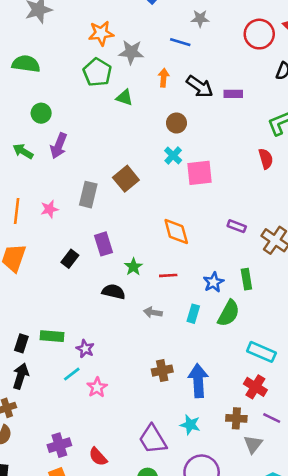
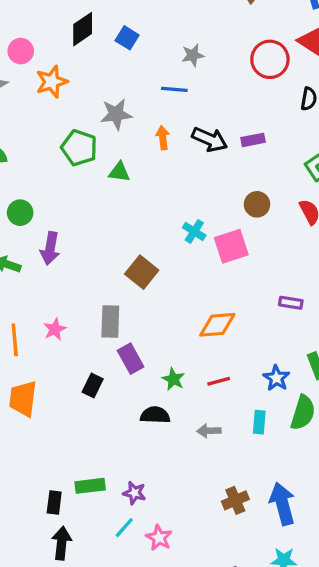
orange star: (101, 33) -> (52, 82), moved
brown circle: (176, 123) -> (257, 204), moved
gray rectangle: (88, 195) -> (110, 321), moved
orange diamond: (176, 232) -> (217, 325), turned -68

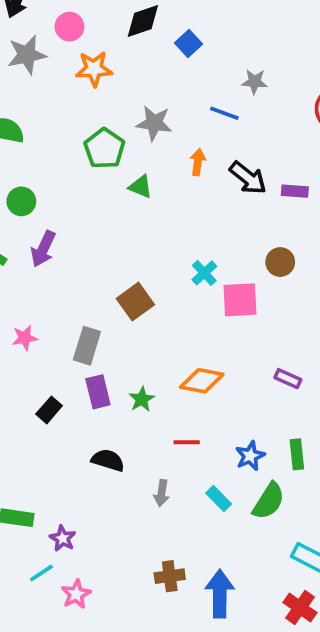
green star: (173, 379) -> (142, 399), moved
cyan rectangle: (259, 422) -> (219, 498), turned -65
gray arrow: (209, 431) -> (162, 493), turned -95

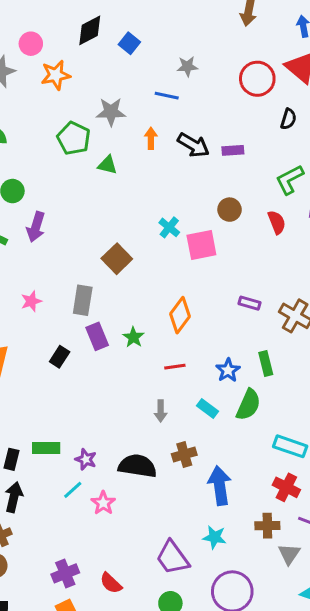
orange diamond: (202, 381) -> (180, 315), turned -56
black semicircle: (108, 460) -> (137, 466), moved, size x1.4
brown cross: (170, 576) -> (184, 454), moved

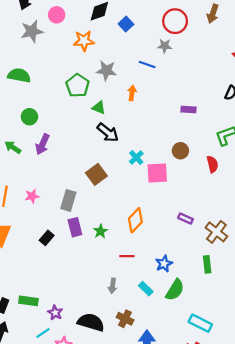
orange star: (56, 75) -> (84, 41), moved
red circle: (257, 79) -> (175, 21), moved
black arrow: (193, 145) -> (108, 132), moved
green rectangle: (266, 363) -> (207, 264), moved
brown cross: (184, 454) -> (125, 319), turned 35

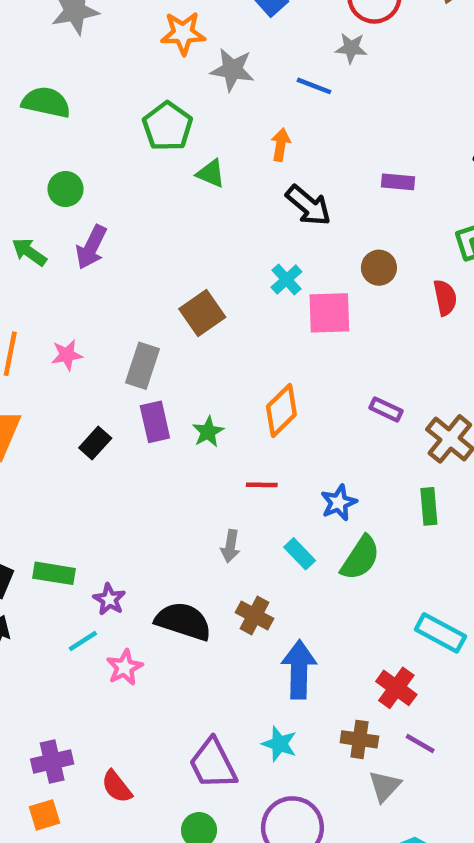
gray star: (106, 71) -> (232, 70), moved
black arrow: (108, 132) -> (308, 205), moved
cyan rectangle: (200, 323) -> (440, 633), moved

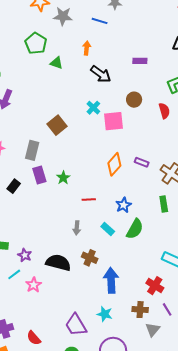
orange diamond: (281, 410) -> (114, 164), moved
purple line: (420, 743) -> (167, 309), turned 32

